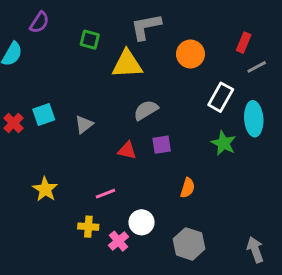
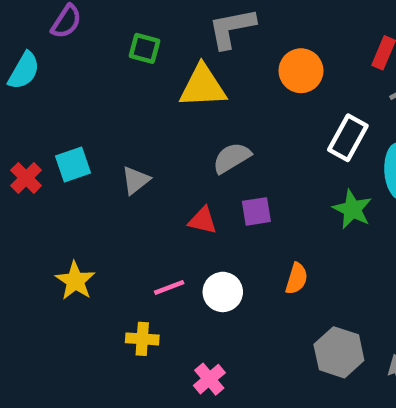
white circle: (142, 222) -> (223, 292), moved
pink cross: (119, 241) -> (209, 379), moved
gray hexagon: (189, 244) -> (339, 352), moved

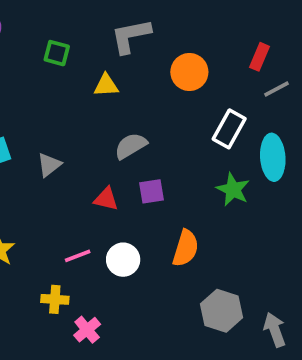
yellow triangle: (203, 86) -> (106, 85), size x0.6
orange semicircle: (297, 279) -> (186, 248), size x1.4
pink cross: (209, 379) -> (87, 330), moved

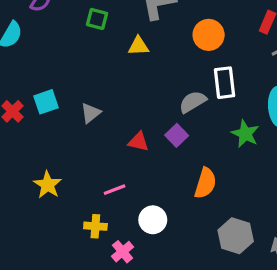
white rectangle: (229, 129) -> (225, 83), moved, turned -36
gray semicircle: (131, 146) -> (193, 102), moved
purple square: (151, 191) -> (177, 135), turned -35
white circle: (123, 260) -> (153, 220), moved

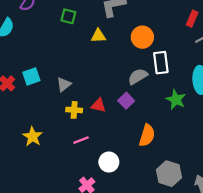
orange circle: (209, 35) -> (142, 37), moved
yellow cross: (95, 226) -> (74, 110), moved

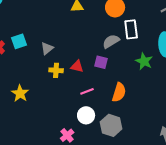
purple square: (126, 101) -> (101, 62), turned -32
pink line: (81, 140) -> (87, 91), moved
gray hexagon: (169, 174) -> (111, 125), moved

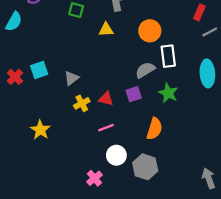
green star: (144, 61) -> (168, 93), moved
purple square: (101, 62) -> (134, 94), turned -32
yellow cross: (56, 70) -> (82, 103), turned -32
pink line: (87, 91) -> (106, 128), moved

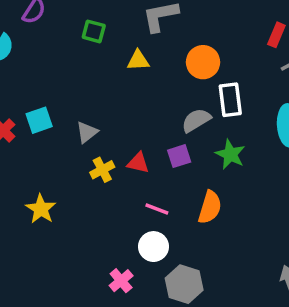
pink line: (106, 128) -> (157, 209), moved, turned 42
gray hexagon: (145, 167) -> (184, 284), moved

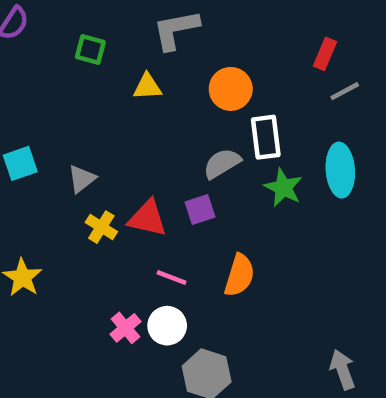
green star: (230, 154) -> (283, 188), moved
red triangle: (138, 163) -> (147, 218), size x1.4
yellow cross: (102, 170) -> (101, 227), turned -30
pink cross: (121, 281) -> (125, 328), moved

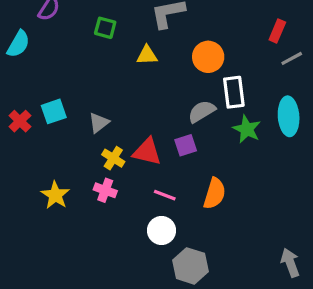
pink cross: (125, 328) -> (105, 190), moved, turned -30

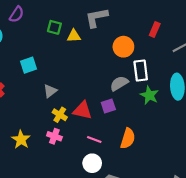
red rectangle: (277, 31) -> (155, 29), moved
yellow triangle: (147, 55) -> (74, 36), moved
cyan square: (54, 111) -> (29, 65), moved

